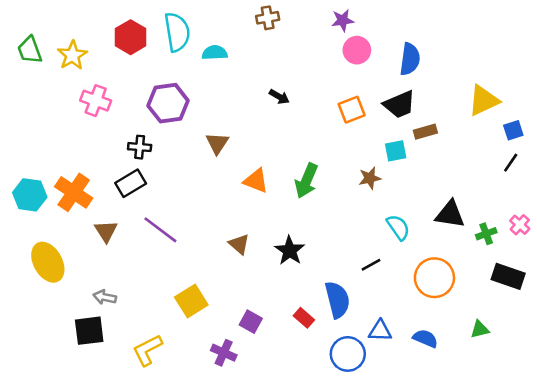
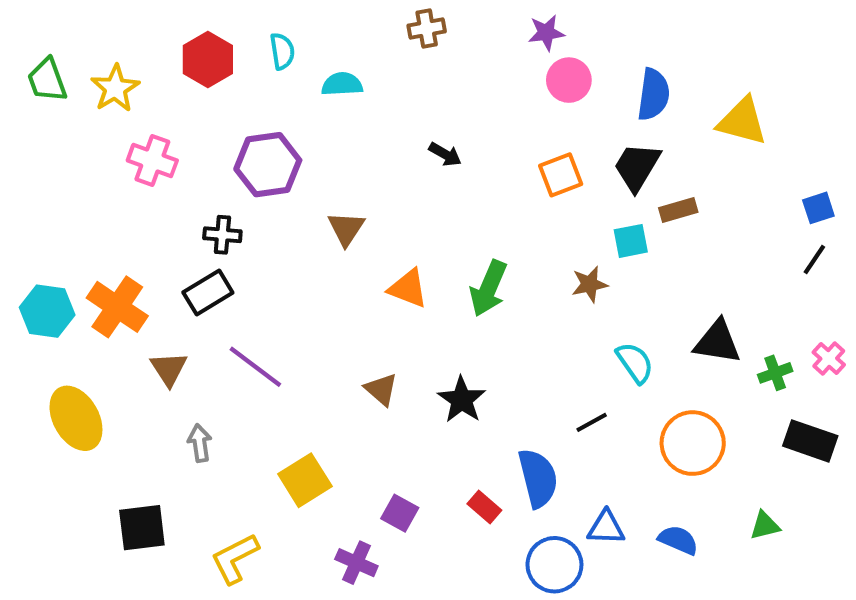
cyan semicircle: (177, 32) -> (282, 51), size x0.6
yellow triangle: (484, 101) -> (742, 121), moved, turned 40
black trapezoid: (400, 104) -> (637, 167), turned 144
gray arrow: (105, 297) -> (200, 443), moved, turned 70

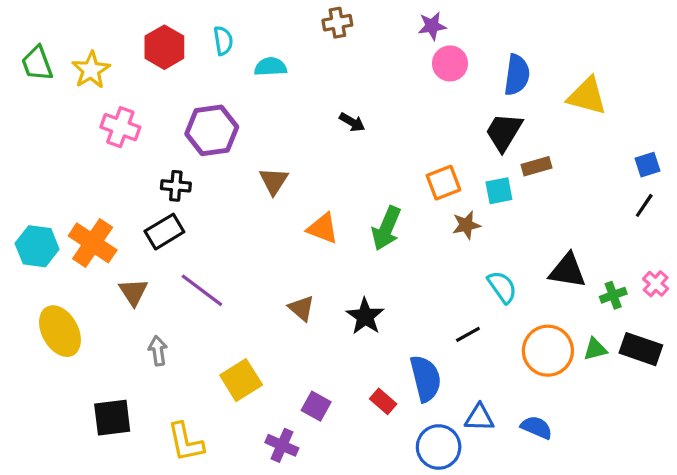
orange square: (561, 175) -> (443, 183), moved
green triangle: (765, 526) -> (595, 349), moved
yellow L-shape: (235, 559) -> (186, 442), turned -75

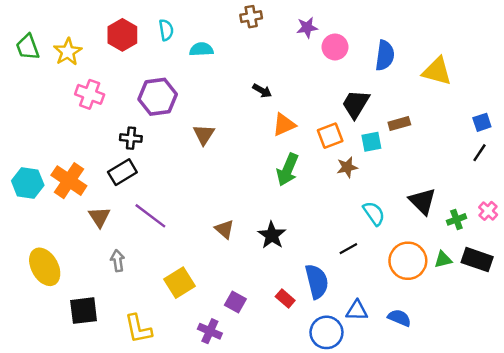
purple star: (432, 26) -> (307, 28), moved
black trapezoid: (504, 132) -> (356, 104), moved
orange triangle: (323, 228) -> (284, 125), moved, turned -45
black triangle: (567, 271) -> (422, 201), turned 36
yellow ellipse: (60, 331) -> (45, 267), moved

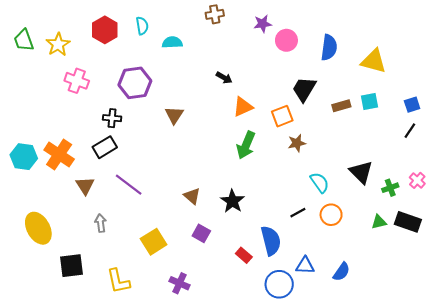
cyan square: (371, 142) -> (369, 102), moved
orange circle: (408, 261) -> (331, 215), moved, size x0.7
purple square: (235, 302) -> (201, 233), moved
blue semicircle: (399, 318) -> (341, 272), turned 102

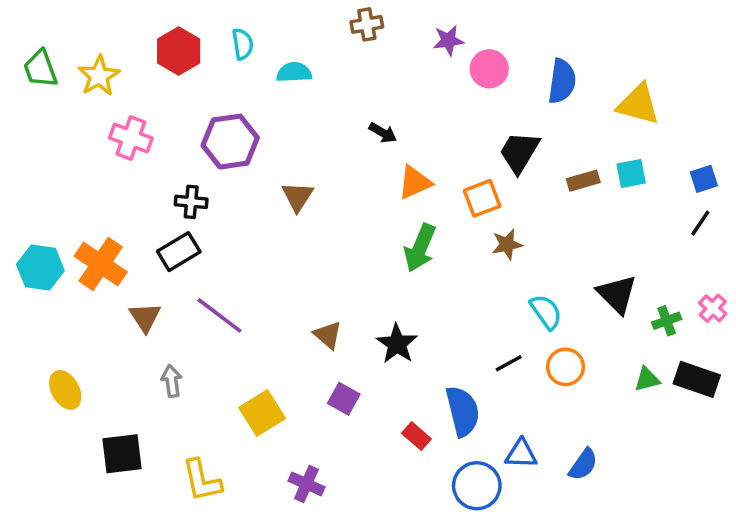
yellow ellipse: (38, 228) -> (65, 390), size x0.7

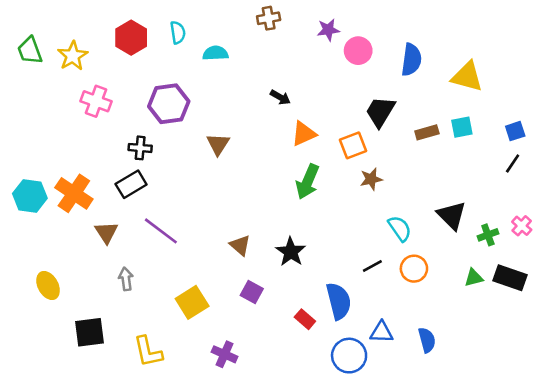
blue semicircle: (583, 464) -> (427, 340), turned -50

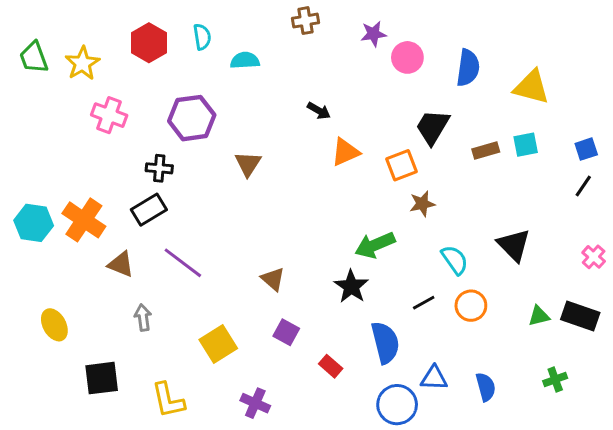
green arrow: (308, 182) -> (375, 245), moved, turned 44
brown triangle: (106, 232) -> (121, 264), turned -35
green cross: (488, 235) -> (555, 380), moved
black star: (291, 252) -> (351, 286), moved
red rectangle: (305, 319) -> (331, 366), moved

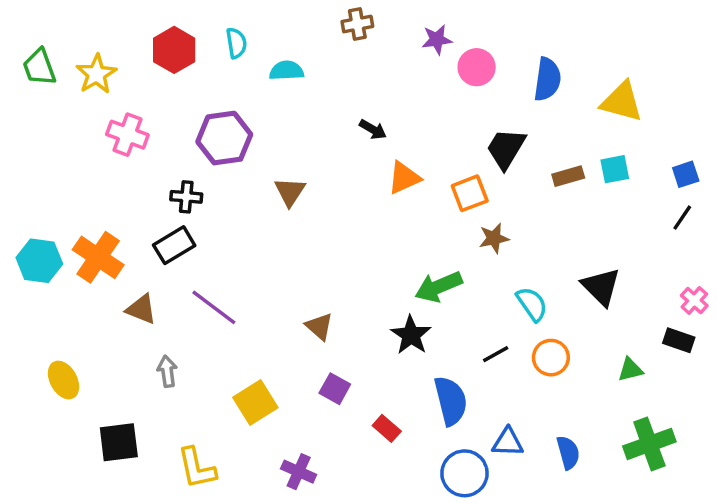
black rectangle: (580, 316) -> (679, 340), moved, size x0.7
green cross: (555, 380) -> (649, 444), size x1.8

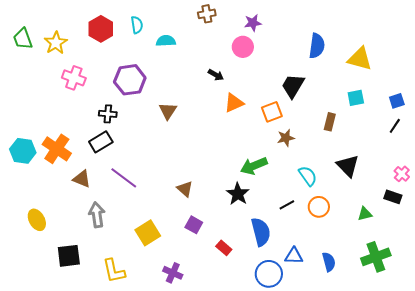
pink circle: (477, 67) -> (243, 47), moved
brown rectangle: (568, 176) -> (330, 122), moved, turned -60
gray arrow: (167, 371) -> (97, 215), size x1.4

